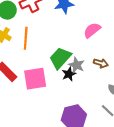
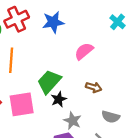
gray star: (77, 65) -> (73, 121), moved

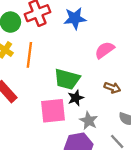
green trapezoid: (49, 82) -> (67, 79), turned -120
pink square: (22, 104) -> (53, 111), moved

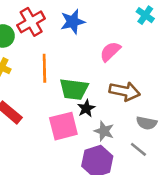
orange line: (29, 55) -> (44, 68), moved
brown arrow: (112, 88) -> (125, 91), size x1.6

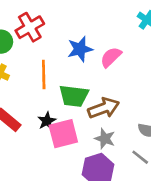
blue star: (73, 22) -> (80, 49), moved
brown arrow: (125, 91) -> (104, 108), moved, turned -32
black star: (86, 108) -> (47, 121), moved

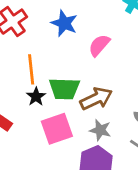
blue star: (80, 49) -> (64, 23), moved, turned -30
black star: (47, 121) -> (36, 97), moved

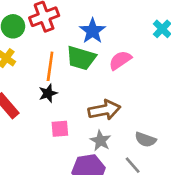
green trapezoid: (64, 89) -> (81, 58), moved
pink square: (57, 129) -> (60, 129), size x0.6

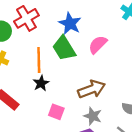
green trapezoid: (81, 58) -> (64, 48), turned 52
pink square: (60, 129) -> (56, 112), turned 35

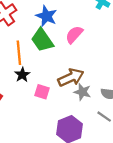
pink square: (56, 112) -> (42, 92), moved
gray star: (93, 116) -> (82, 92), moved

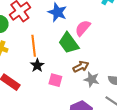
green trapezoid: (42, 40) -> (69, 43), moved
brown arrow: (71, 77) -> (81, 67), size x0.7

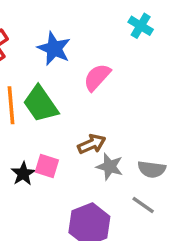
green trapezoid: (69, 43) -> (41, 104), moved
black star: (37, 65) -> (23, 174), moved

